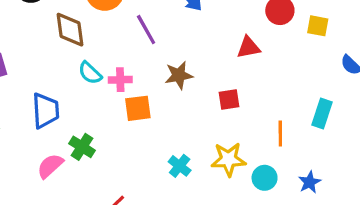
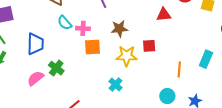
yellow star: (228, 159) -> (127, 56), moved

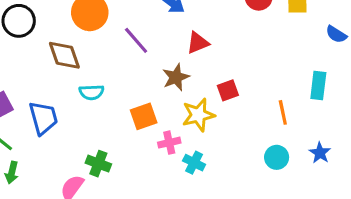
red triangle: (164, 15) -> (198, 43), moved
cyan semicircle: (65, 23) -> (92, 92), turned -35
pink cross: (83, 28) -> (169, 143), moved
blue trapezoid: (35, 44) -> (43, 118), moved

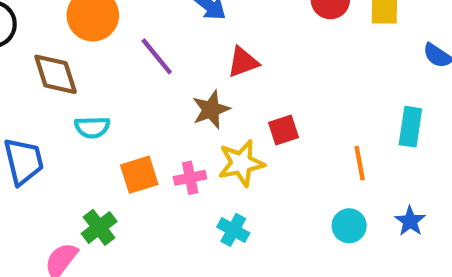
orange square: (144, 116) -> (139, 175), moved
pink cross: (169, 143) -> (190, 178), moved
green cross: (98, 164) -> (99, 227), turned 30

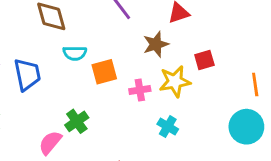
orange square: (139, 175) -> (104, 72), moved
cyan circle: (349, 226) -> (246, 127), size x1.5

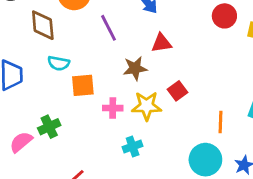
red square: (204, 60) -> (178, 91), turned -30
cyan cross: (168, 127) -> (133, 146), turned 30

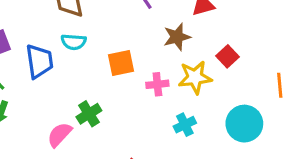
cyan semicircle: (59, 63) -> (74, 42), moved
cyan circle: (205, 160) -> (244, 124), moved

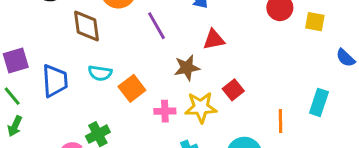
cyan semicircle: (74, 42) -> (100, 73), moved
orange square: (121, 63) -> (132, 88), turned -30

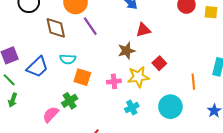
purple line: (157, 26) -> (90, 26), moved
blue trapezoid: (55, 81) -> (37, 67), turned 55
orange square: (132, 88) -> (82, 77), moved, turned -30

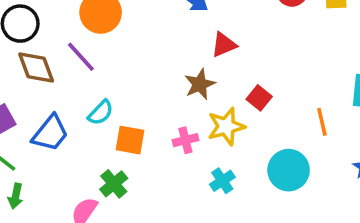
purple line: (90, 26) -> (81, 57), moved
brown diamond: (56, 28) -> (36, 68), moved
cyan semicircle: (68, 59) -> (101, 113), turned -42

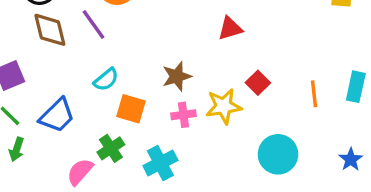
brown star: (200, 84) -> (177, 76), moved
orange line: (322, 122) -> (314, 94), moved
blue trapezoid: (50, 133) -> (57, 115), moved
cyan cross: (222, 181) -> (160, 163), moved, size x1.4

